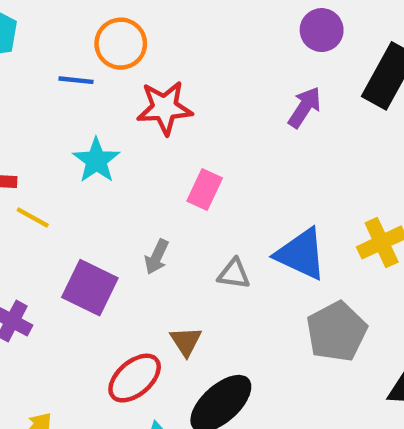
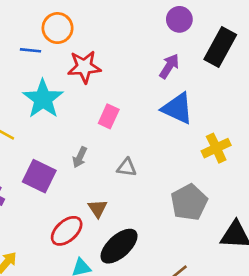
cyan star: (96, 160) -> (43, 99), size x1.4
blue triangle: (301, 254) -> (177, 108), moved

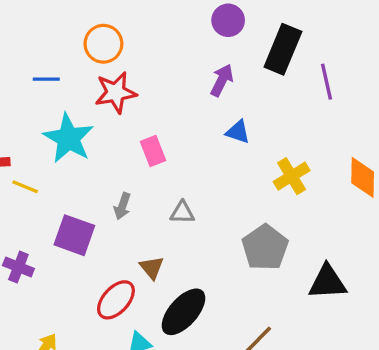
orange circle: (58, 28) -> (103, 44), moved
blue triangle: (177, 108) -> (238, 132), size x0.6
pink rectangle: (109, 116) -> (153, 151), turned -40

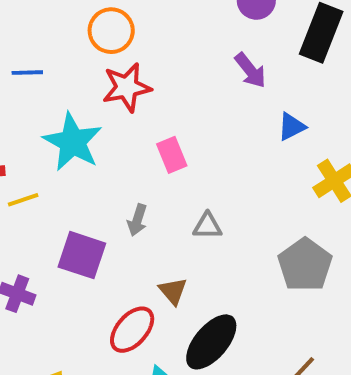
blue line: (46, 79) -> (27, 73), moved
purple arrow: (222, 80) -> (250, 70), turned 116
blue triangle: (238, 132) -> (292, 127), moved, turned -44
yellow line: (25, 187) -> (23, 200), turned -40

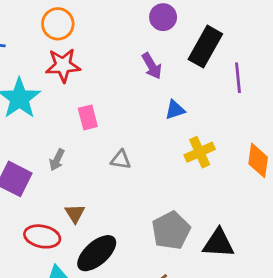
gray triangle: (207, 226) -> (121, 160), moved
gray pentagon: (305, 265) -> (171, 231), moved
red ellipse: (132, 330) -> (42, 236), turned 52

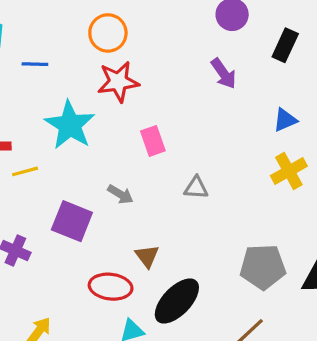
black rectangle: (205, 47) -> (285, 45), size x0.7
blue triangle: (175, 110) -> (285, 120), moved
gray arrow: (57, 160) -> (120, 194), turned -80
gray pentagon: (171, 231) -> (263, 267), turned 30

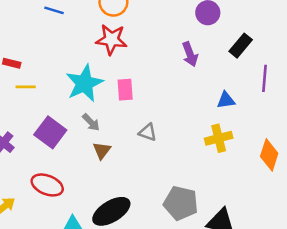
cyan star: (70, 125) -> (84, 83), moved
brown triangle: (147, 256) -> (102, 150), moved
red ellipse: (111, 287) -> (47, 185), moved

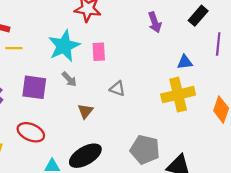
purple square: (50, 132) -> (34, 87), turned -30
yellow cross: (219, 138) -> (178, 95), size x1.4
brown triangle: (102, 150) -> (85, 111), moved

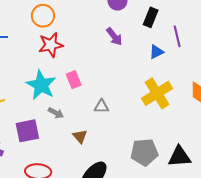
blue triangle: (185, 62) -> (156, 52), moved

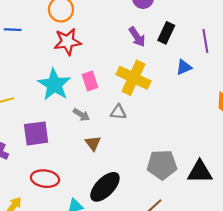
black rectangle: (151, 17) -> (166, 33), moved
blue triangle: (156, 52) -> (184, 67), moved
yellow cross: (157, 93) -> (133, 78), moved, turned -36
gray arrow: (56, 113) -> (81, 115), moved

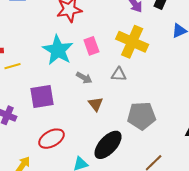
gray pentagon: (162, 165) -> (141, 116), moved
red ellipse: (45, 179) -> (52, 139), turned -35

